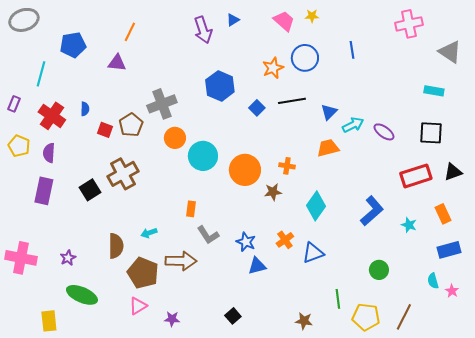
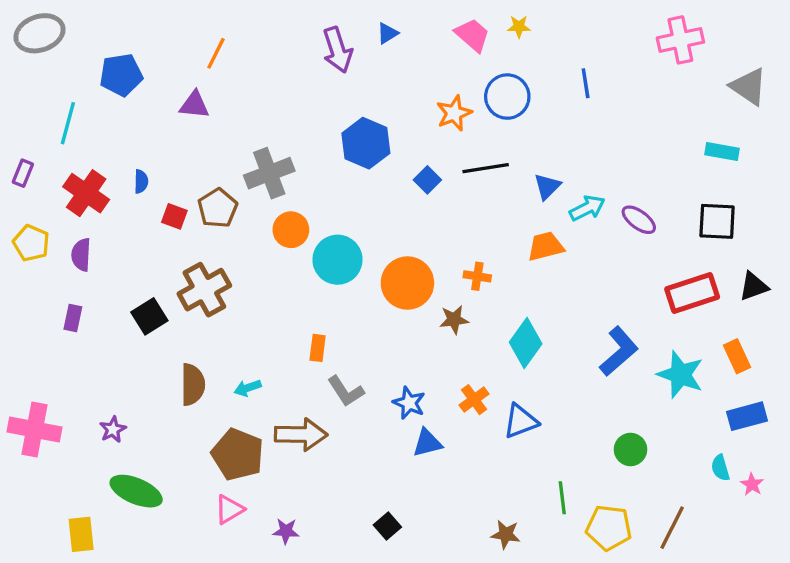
purple rectangle: (44, 191) -> (73, 318), size x0.6
cyan star: (409, 225) -> (680, 375), size x1.8
brown semicircle: (116, 246) -> (193, 385), moved

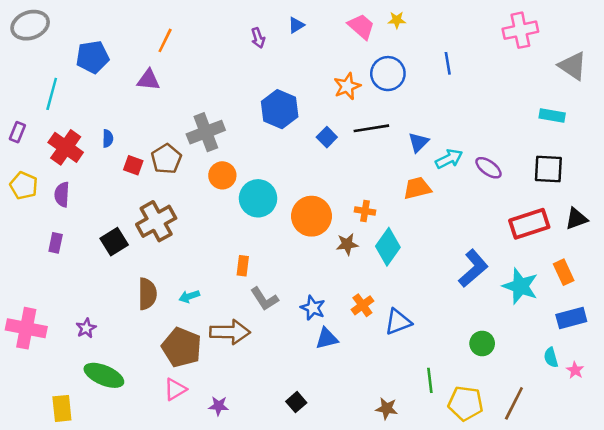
purple arrow: (338, 50) -> (258, 38), size x0.6
cyan diamond: (526, 343) -> (388, 247), moved

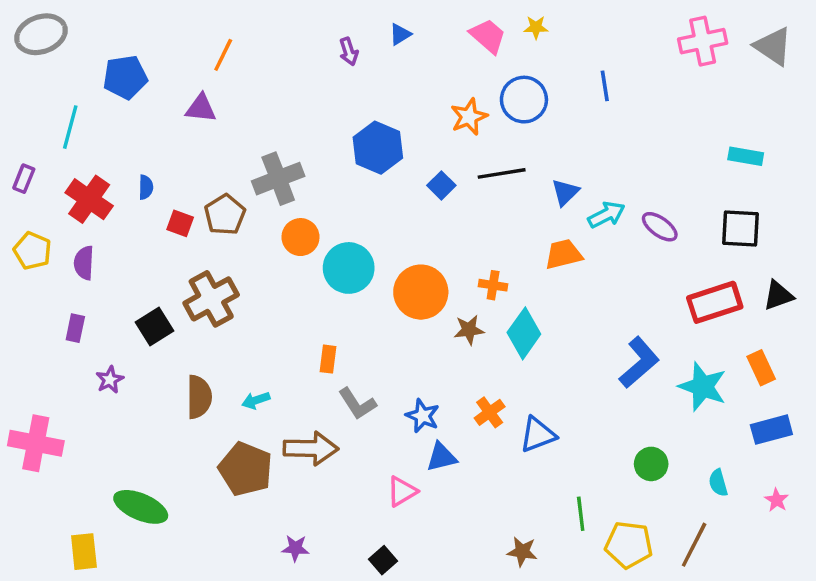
gray triangle: (573, 66) -> (773, 46), moved
purple star: (86, 328) -> (110, 380), moved
cyan semicircle: (551, 357) -> (718, 483), moved
pink triangle: (175, 389) -> (402, 491), moved
black square: (296, 402) -> (383, 560), moved

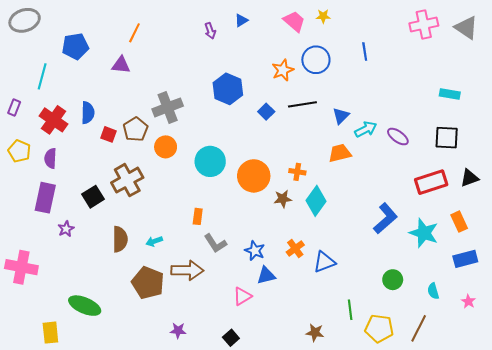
blue semicircle: (146, 187) -> (88, 113), size x1.5
orange circle: (301, 237) -> (166, 147), moved
purple rectangle: (75, 328) -> (45, 198), size x1.8

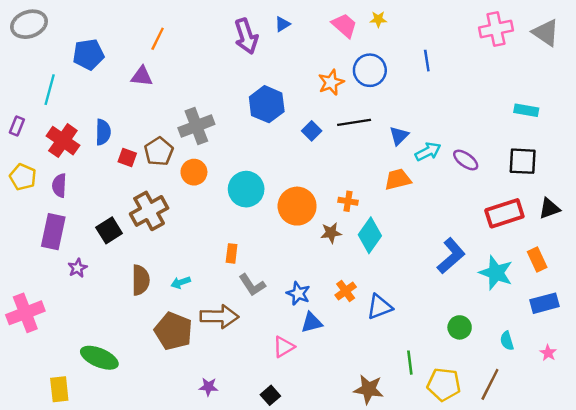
purple arrow: (210, 31) -> (246, 36), size x1.8
pink cross: (21, 267) -> (25, 313), turned -32
brown star: (315, 333) -> (369, 389), size x1.4

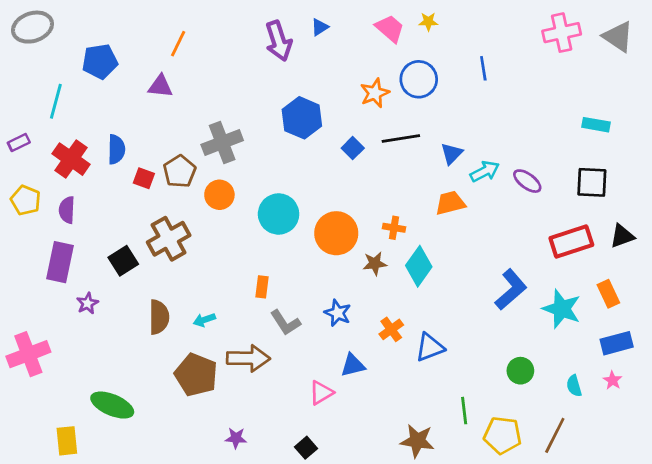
purple rectangle: (17, 126) -> (19, 143), turned 42
blue star: (298, 293) -> (338, 313), moved
pink star: (548, 353) -> (613, 380), moved

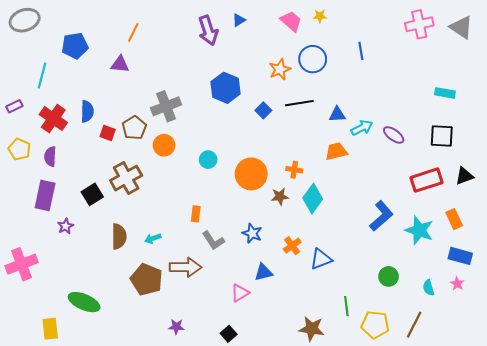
blue triangle: (452, 154) -> (337, 114), turned 42
cyan circle: (279, 214) -> (208, 160), size x0.6
blue rectangle: (617, 343) -> (460, 256), turned 30

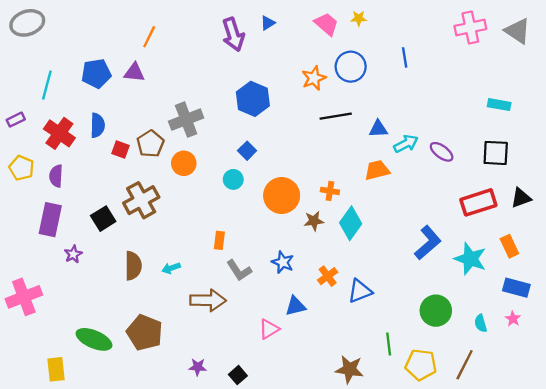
blue pentagon: (75, 46) -> (96, 74), moved
blue square: (263, 110) -> (247, 151), moved
green circle: (389, 276) -> (436, 311), size x1.4
brown pentagon: (147, 280) -> (145, 332), moved
black square: (229, 334) -> (238, 375), moved

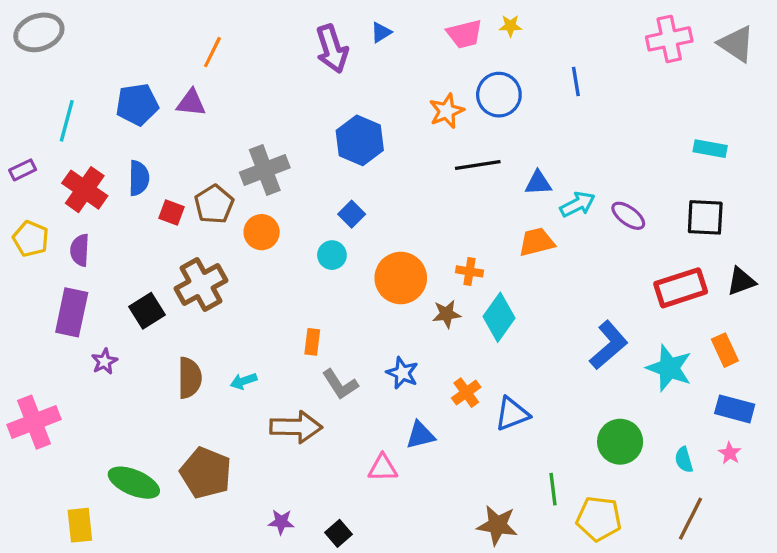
pink trapezoid: (326, 24) -> (465, 34), turned 125
pink triangle: (269, 329) -> (383, 468), turned 30
brown line: (465, 365) -> (690, 519), moved

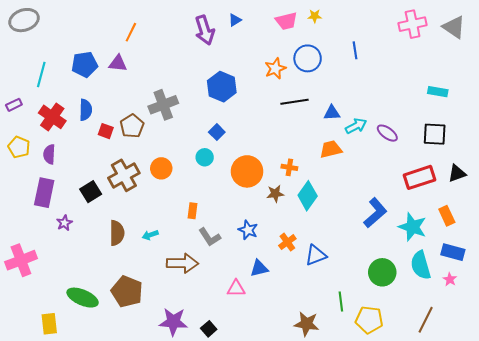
orange circle: (262, 232) -> (161, 168), moved
cyan semicircle: (684, 460) -> (421, 265), moved, size x1.8
purple star: (281, 522) -> (173, 322), size x1.8

